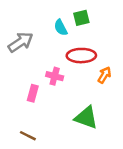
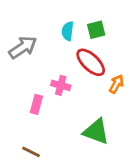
green square: (81, 18) -> (96, 30), moved
cyan semicircle: (61, 28) -> (68, 31), turned 35
red ellipse: (81, 56) -> (91, 62), turned 44

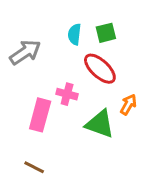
orange arrow: (116, 84) -> (128, 105), moved
pink rectangle: (36, 104) -> (40, 115), size x1.5
green triangle: (96, 132) -> (100, 124), moved

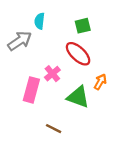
cyan semicircle: (74, 34) -> (40, 21), moved
pink cross: (67, 94) -> (52, 74), turned 35
brown line: (34, 167) -> (54, 129), moved

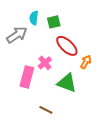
green square: (83, 26) -> (54, 22), moved
orange arrow: (100, 82) -> (86, 62), moved

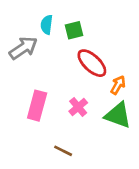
pink cross: (45, 63) -> (78, 107), moved
green triangle: (67, 83) -> (118, 115), moved

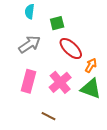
cyan semicircle: (47, 25) -> (30, 12), moved
gray arrow: (23, 48) -> (30, 44), moved
pink cross: (78, 107) -> (60, 82), size x1.5

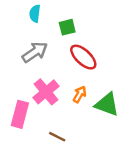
orange arrow: (91, 65) -> (80, 94), moved
pink rectangle: (28, 81) -> (20, 114), moved
pink cross: (60, 82) -> (46, 92), moved

